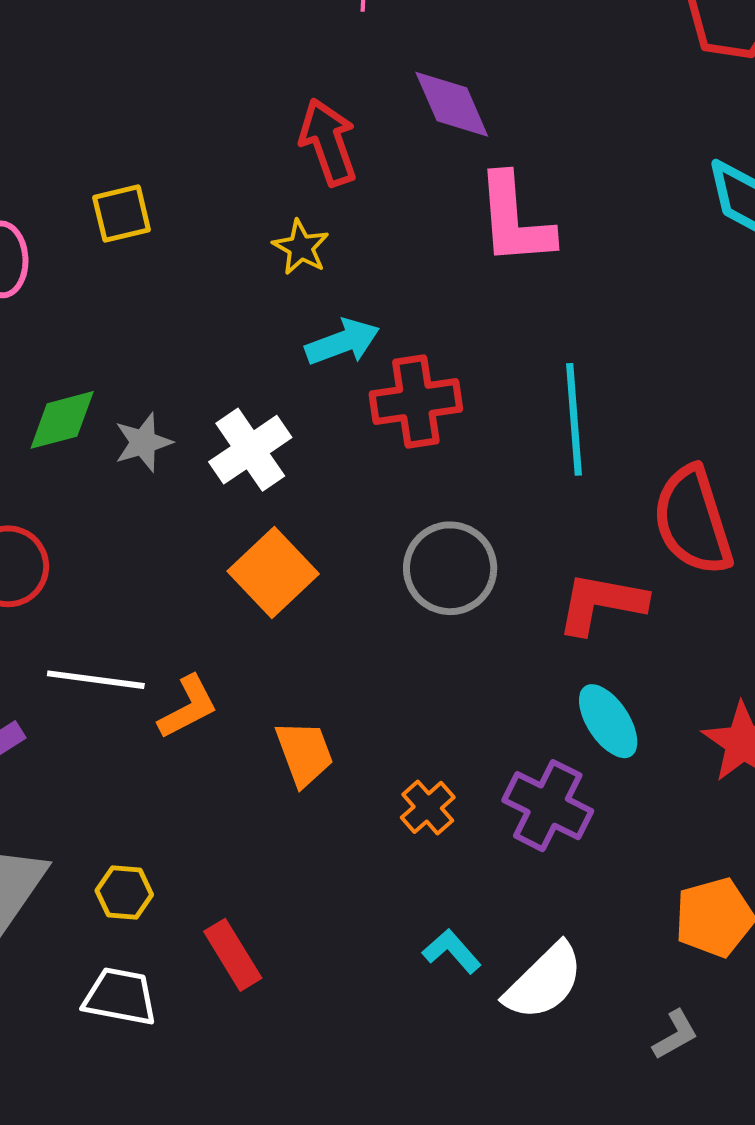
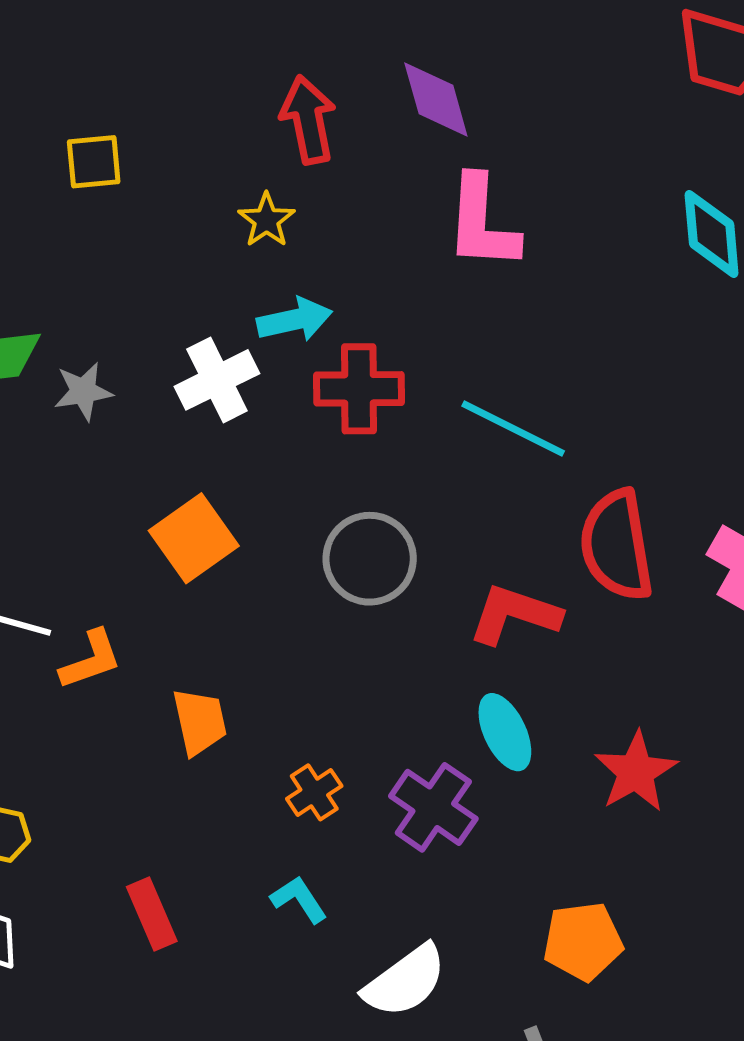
cyan line: (574, 419) -> (513, 429), turned -67
white cross: (250, 450) -> (217, 380), moved
cyan L-shape: (452, 951) -> (299, 899), moved
red rectangle: (233, 955) -> (152, 914), moved

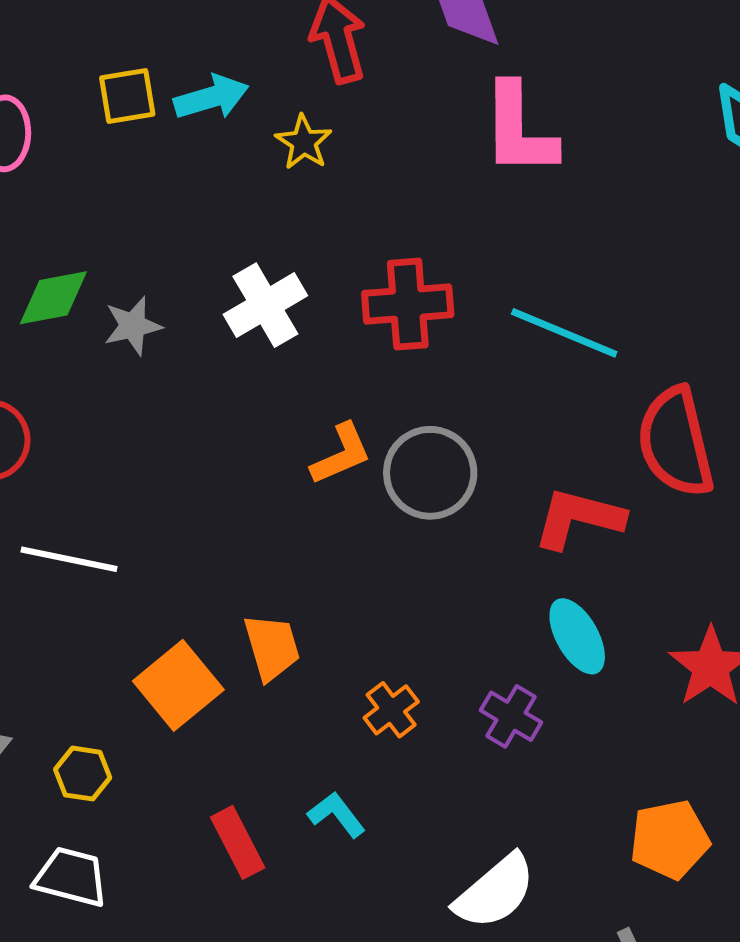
cyan arrow: (295, 320) -> (211, 97), moved
orange square: (194, 538) -> (178, 685), moved
orange L-shape: (91, 660) -> (341, 454), moved
purple cross: (433, 807) -> (511, 716), size x0.7
cyan L-shape: (299, 899) -> (337, 815), moved

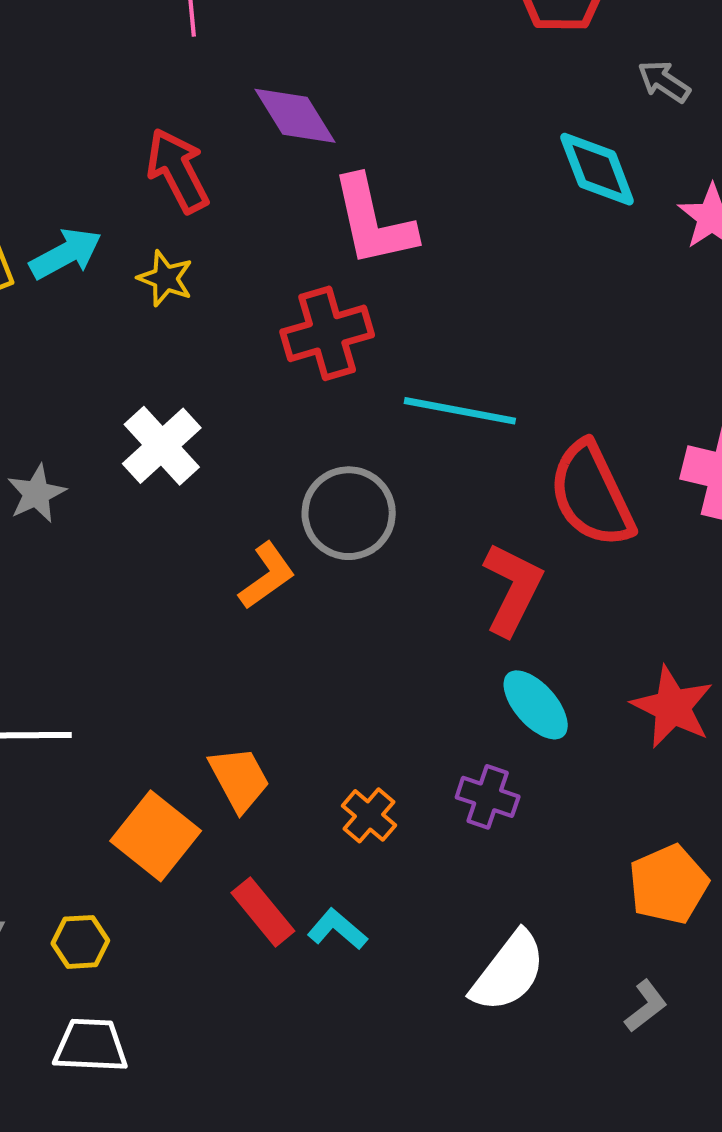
red cross: (408, 304) -> (327, 333), moved
gray circle: (430, 473) -> (349, 513), moved
red L-shape: (579, 518) -> (512, 589), turned 114
red rectangle: (238, 842) -> (263, 912), moved

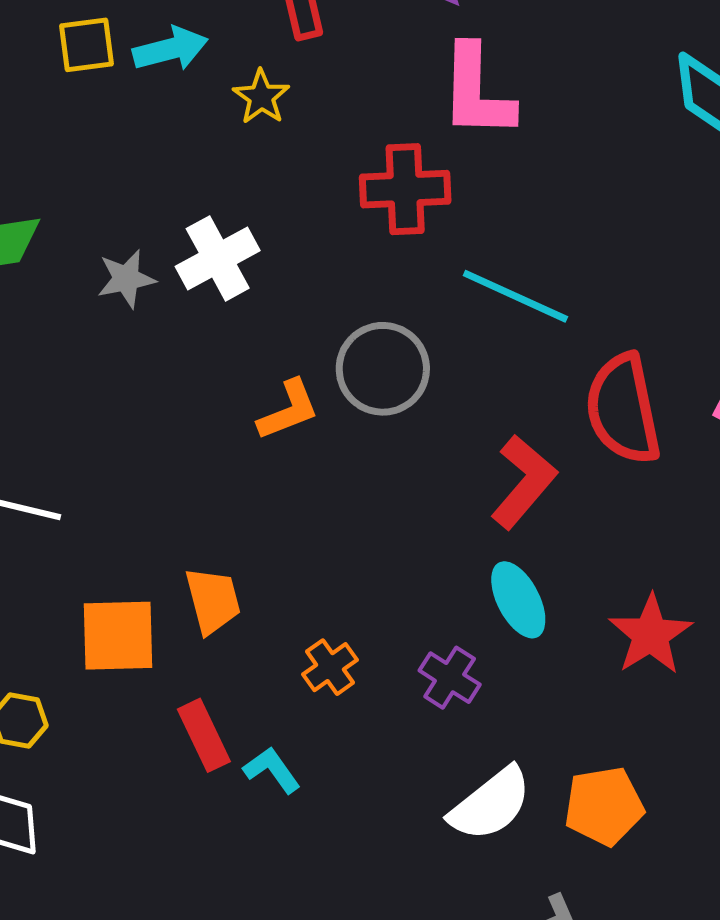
gray star: (36, 494) -> (126, 279), moved
orange square: (156, 836) -> (118, 636), turned 36
white semicircle: (508, 972) -> (491, 804), moved

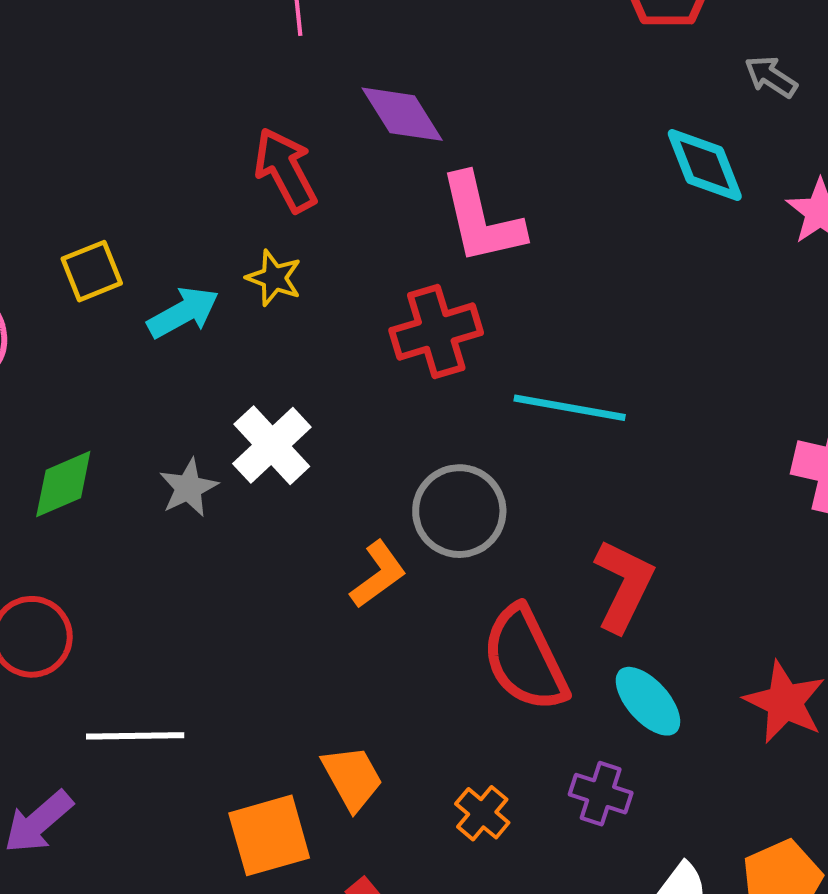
cyan arrow: (170, 49) -> (183, 312), moved
red semicircle: (623, 409) -> (525, 659), moved

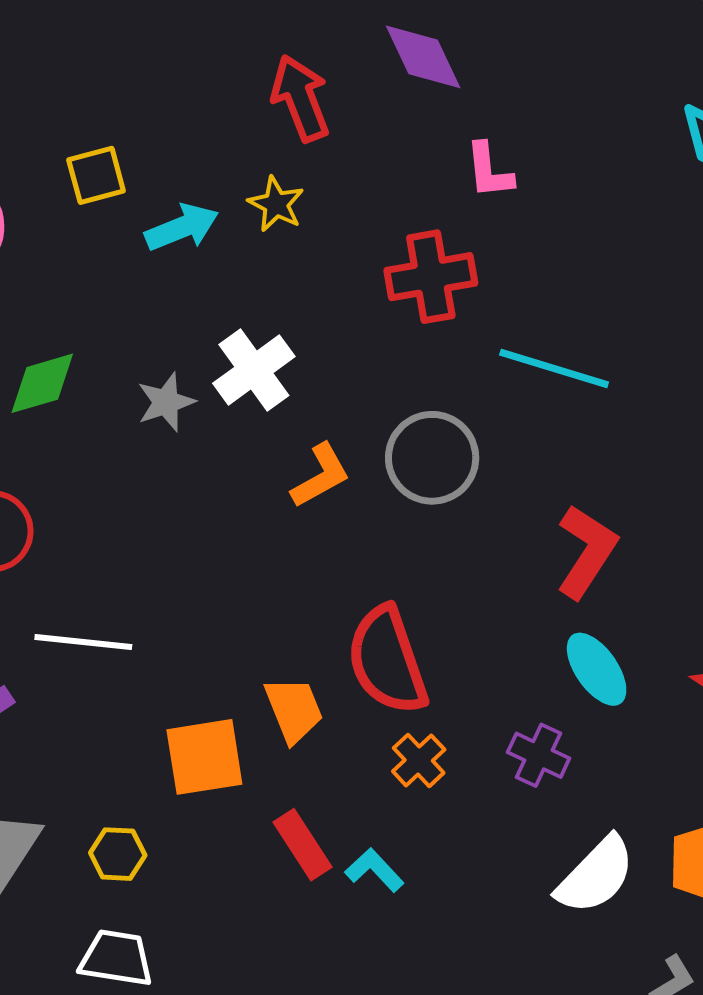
pink L-shape: (481, 219) -> (489, 171), size x0.6
orange L-shape: (378, 574) -> (321, 476), moved
red semicircle: (525, 659) -> (387, 660), moved

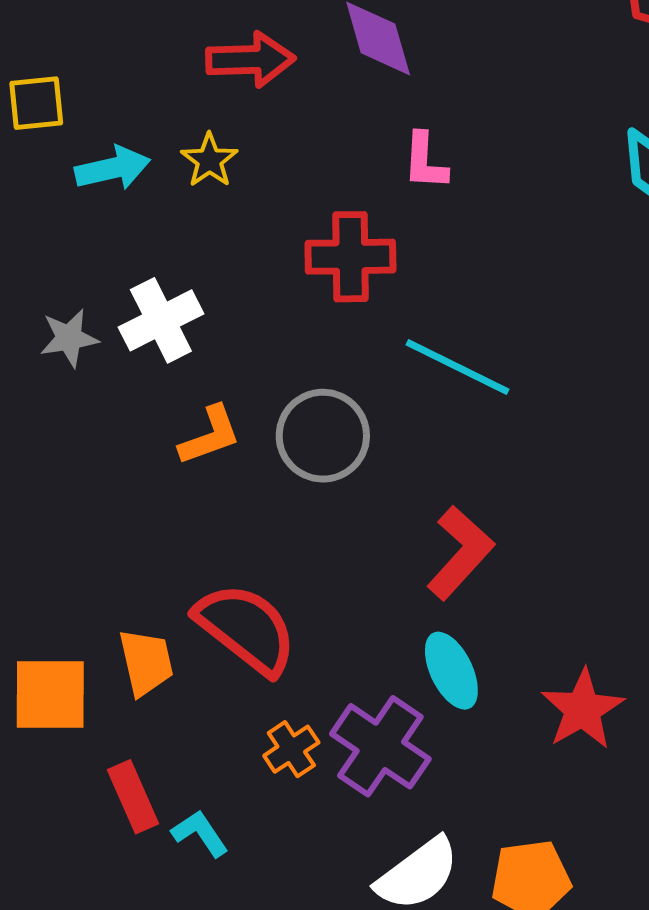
red arrow: (300, 98) -> (250, 60), turned 100
red semicircle: (387, 660) -> (246, 629), turned 138
purple cross: (539, 755) -> (380, 746), size x1.6
orange cross: (419, 760) -> (291, 749), moved

